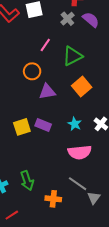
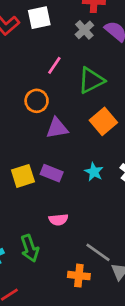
pink semicircle: (80, 152) -> (58, 220), moved, size x0.6
orange cross: (53, 199) -> (79, 276), moved

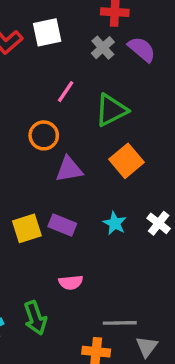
gray line: (98, 252) -> (120, 323), turned -36

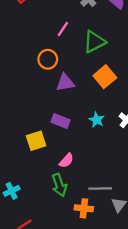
yellow square: (27, 228) -> (36, 141), moved
pink semicircle: (71, 282) -> (66, 161), turned -42
green arrow: (35, 318) -> (59, 185), moved

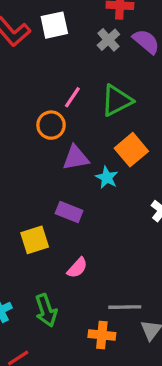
pink line: (63, 29) -> (72, 97), moved
cyan star: (97, 120) -> (107, 178), moved
green arrow: (59, 185) -> (46, 310), moved

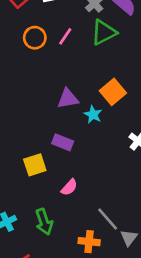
pink line: (72, 97) -> (65, 36), moved
green triangle: (117, 100) -> (104, 32), moved
orange circle: (51, 125) -> (35, 38), moved
gray line: (125, 307) -> (108, 219), turned 50

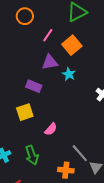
pink line: (65, 36) -> (48, 35), moved
orange square: (113, 92) -> (72, 45), moved
purple rectangle: (63, 142) -> (34, 86), moved

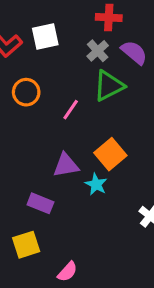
pink line: (48, 35) -> (71, 110), moved
orange square: (72, 45) -> (110, 154), moved

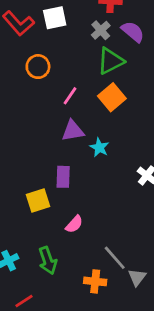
pink line: (71, 110) -> (70, 96), moved
orange square: (110, 154) -> (112, 97), moved
purple rectangle: (40, 203) -> (63, 177), moved, turned 70

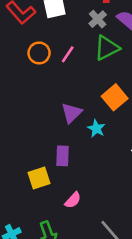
pink line: (70, 96) -> (68, 54), moved
orange square: (112, 97) -> (115, 97), moved
purple triangle: (73, 131) -> (72, 113), turned -35

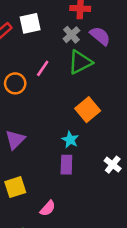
orange circle: (39, 53) -> (15, 83), moved
purple triangle: (72, 113) -> (15, 140), moved
purple rectangle: (62, 156) -> (66, 165), moved

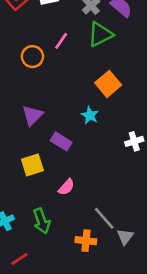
purple rectangle: (66, 165) -> (61, 141), moved, turned -60
white cross: (113, 165) -> (134, 141), turned 35

